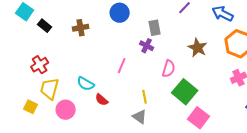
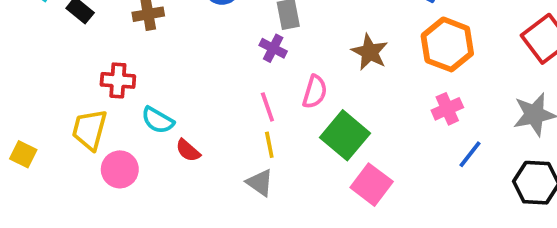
red cross: (40, 65) -> (118, 80), moved, turned 36
pink line: (122, 66) -> (267, 107), moved, turned -42
yellow square: (31, 107) -> (23, 154), moved

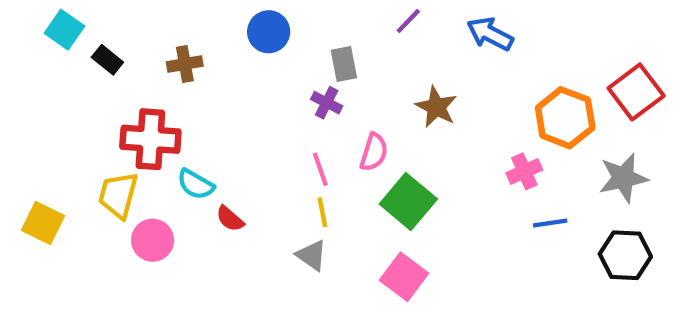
orange hexagon: (447, 44) -> (565, 118), moved
red cross: (118, 80) -> (150, 139), size x1.5
yellow square: (23, 154) -> (43, 223), size x1.4
blue line: (470, 154) -> (550, 223), turned 44
pink square: (372, 185) -> (404, 277), moved

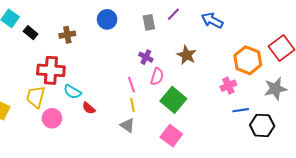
gray rectangle: (344, 64) -> (149, 22), moved
purple cross: (327, 103) -> (146, 57), moved
black hexagon: (625, 255) -> (262, 125), moved

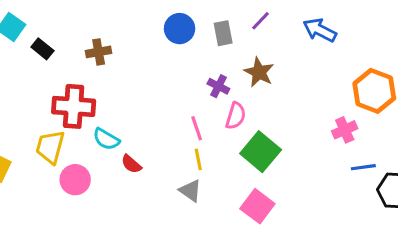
blue circle: (107, 19) -> (180, 29), moved
brown star: (187, 55) -> (259, 72), moved

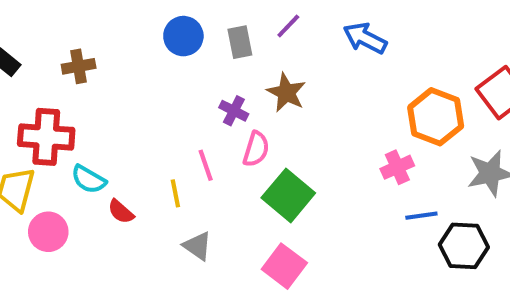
yellow line: (198, 159) -> (175, 193), moved

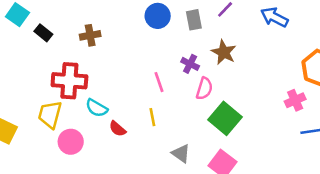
pink line: (206, 165) -> (159, 82), moved
gray triangle: (198, 246) -> (181, 153), moved

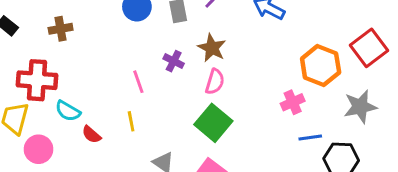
pink semicircle: (204, 89) -> (215, 82), moved

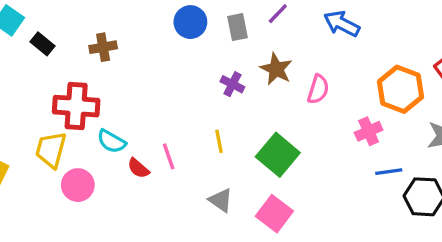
pink line: (138, 82) -> (169, 156), moved
pink semicircle: (215, 82) -> (318, 89), moved
yellow line: (131, 121) -> (219, 141), moved

